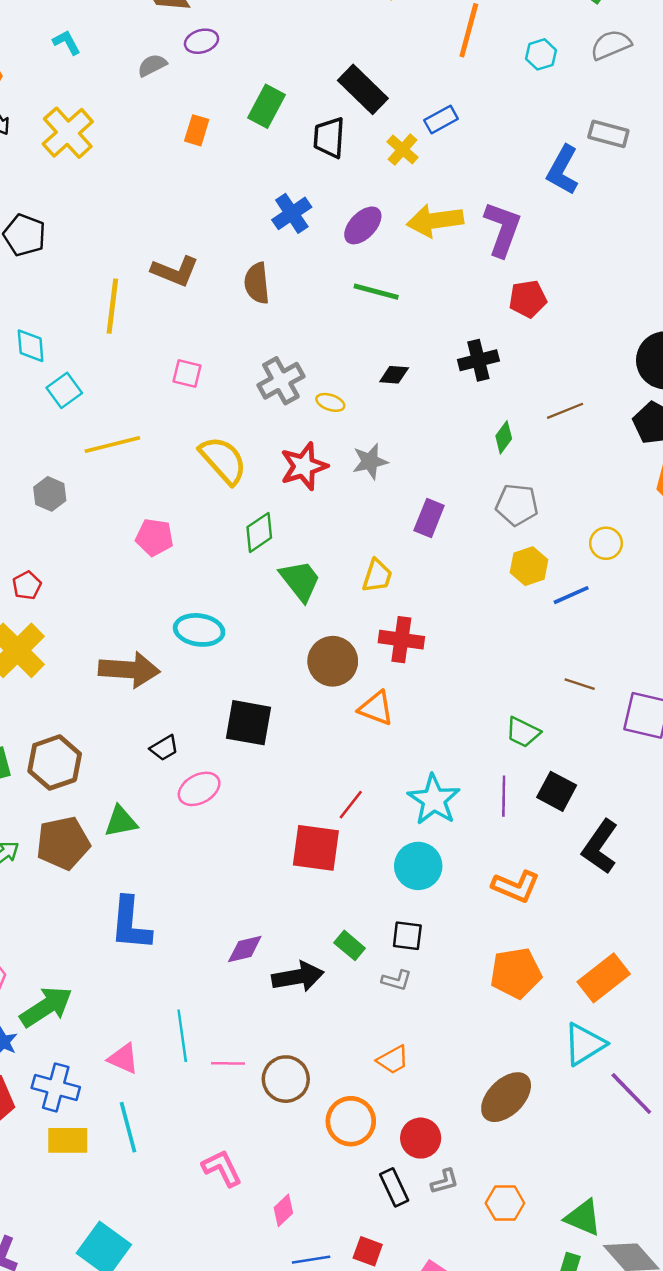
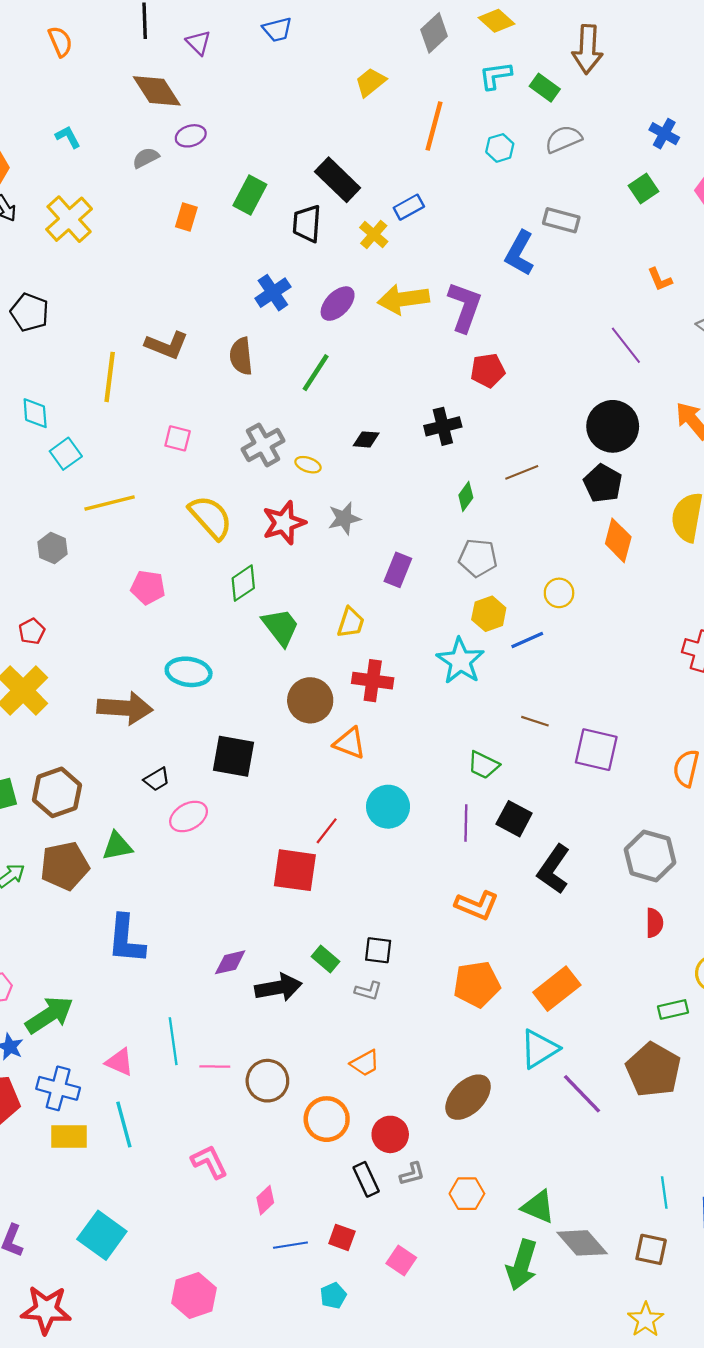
green line: (376, 292) -> (316, 373), moved, turned -72
cyan star: (434, 800) -> (460, 661), moved
cyan circle: (418, 866) -> (388, 807), moved

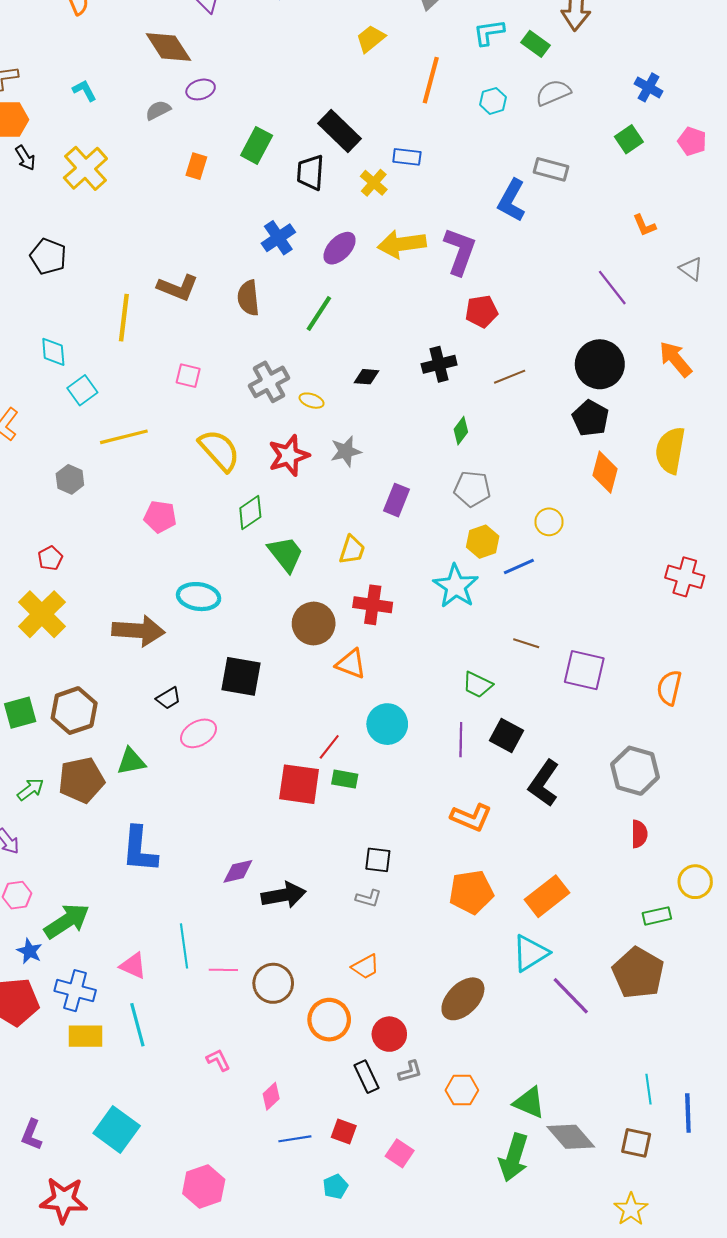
blue rectangle: (409, 207) -> (407, 157), turned 36
brown line: (522, 472) -> (510, 377), moved
green rectangle: (326, 959) -> (345, 779), moved, turned -30
pink L-shape: (209, 1162) -> (218, 1060), size x0.7

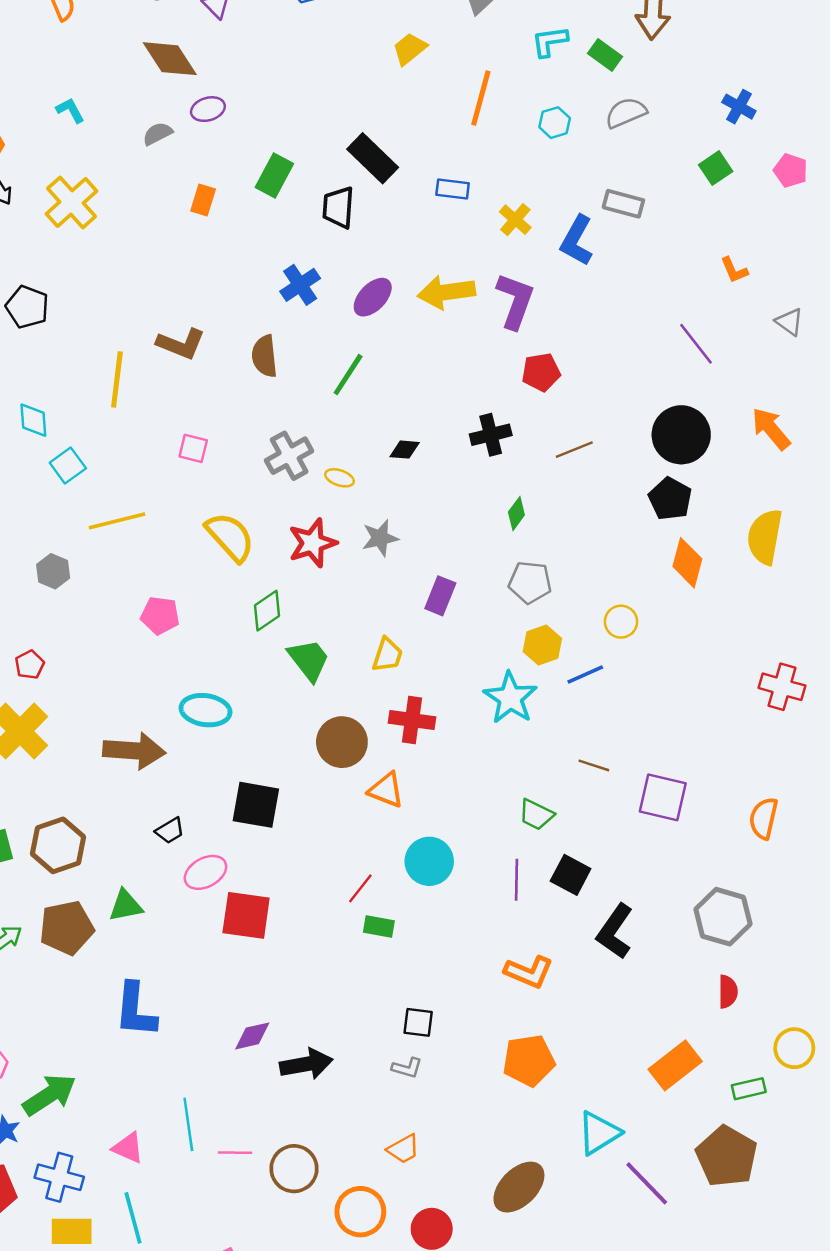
yellow cross: (374, 183) -> (515, 220), moved
red square: (299, 784) -> (246, 915), moved
orange rectangle: (547, 896) -> (675, 1065), moved

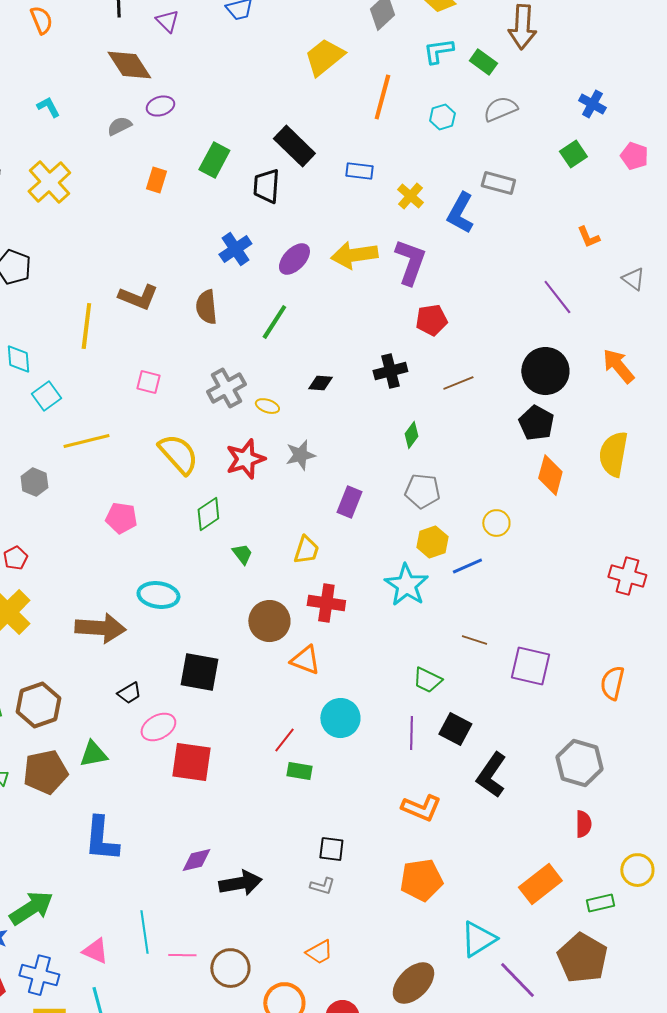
yellow trapezoid: (410, 49) -> (324, 57), size x1.4
green trapezoid: (309, 660) -> (242, 554), size x0.6

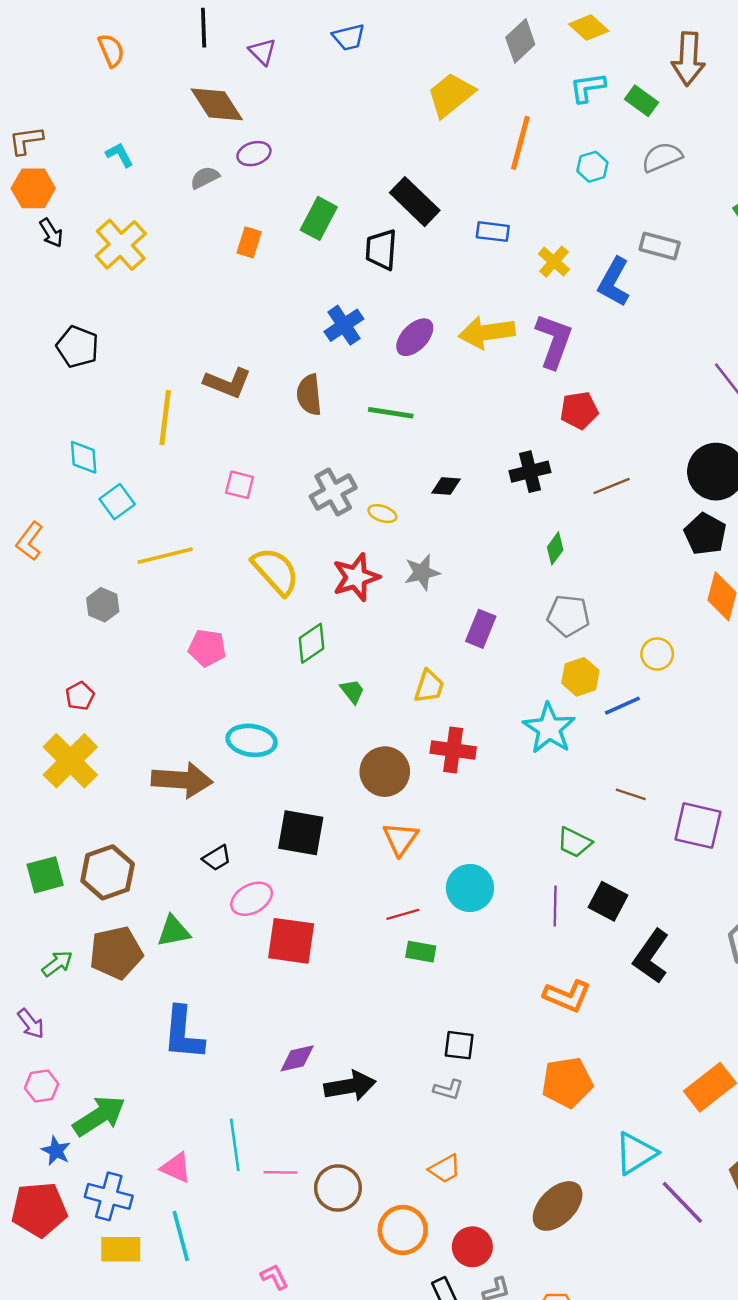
green line: (274, 322) -> (391, 413), turned 66
orange triangle: (305, 660) -> (400, 839), moved, turned 44
red line: (284, 740) -> (403, 914), turned 36

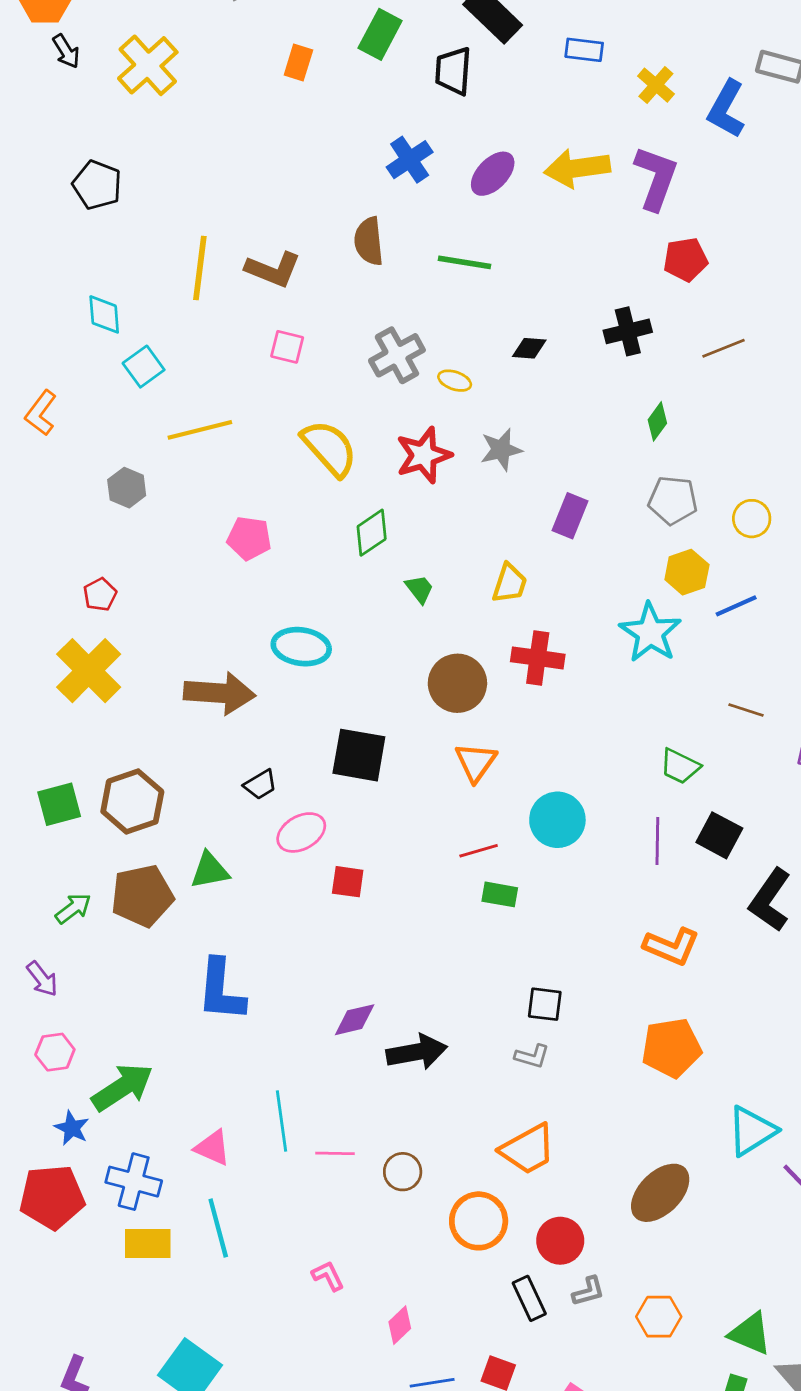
brown L-shape: (228, 383) -> (273, 269), moved
yellow circle: (657, 654) -> (752, 519), moved
red square: (291, 941) -> (348, 882), size x0.6
orange trapezoid: (445, 1169) -> (528, 1149), size x1.5
brown circle: (338, 1188) -> (403, 1172), size x0.7

